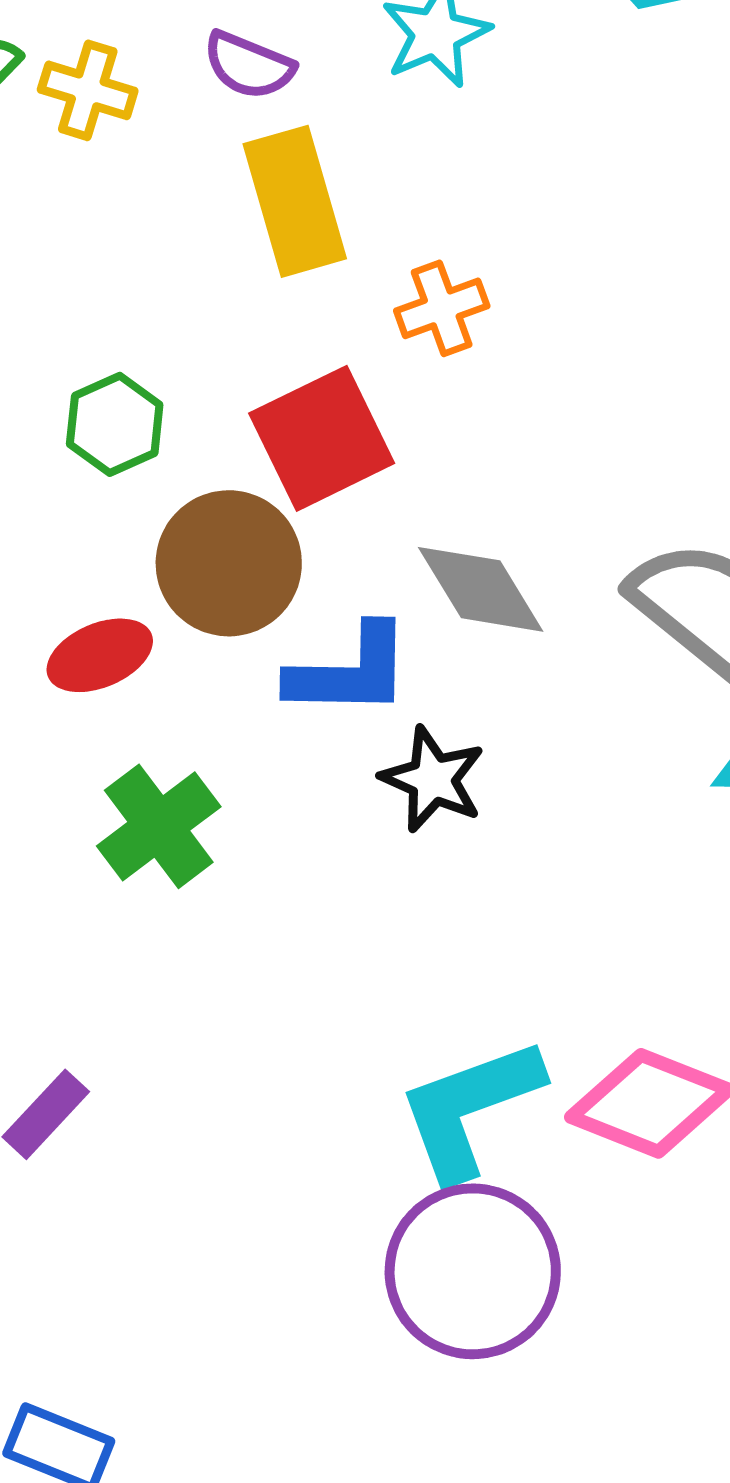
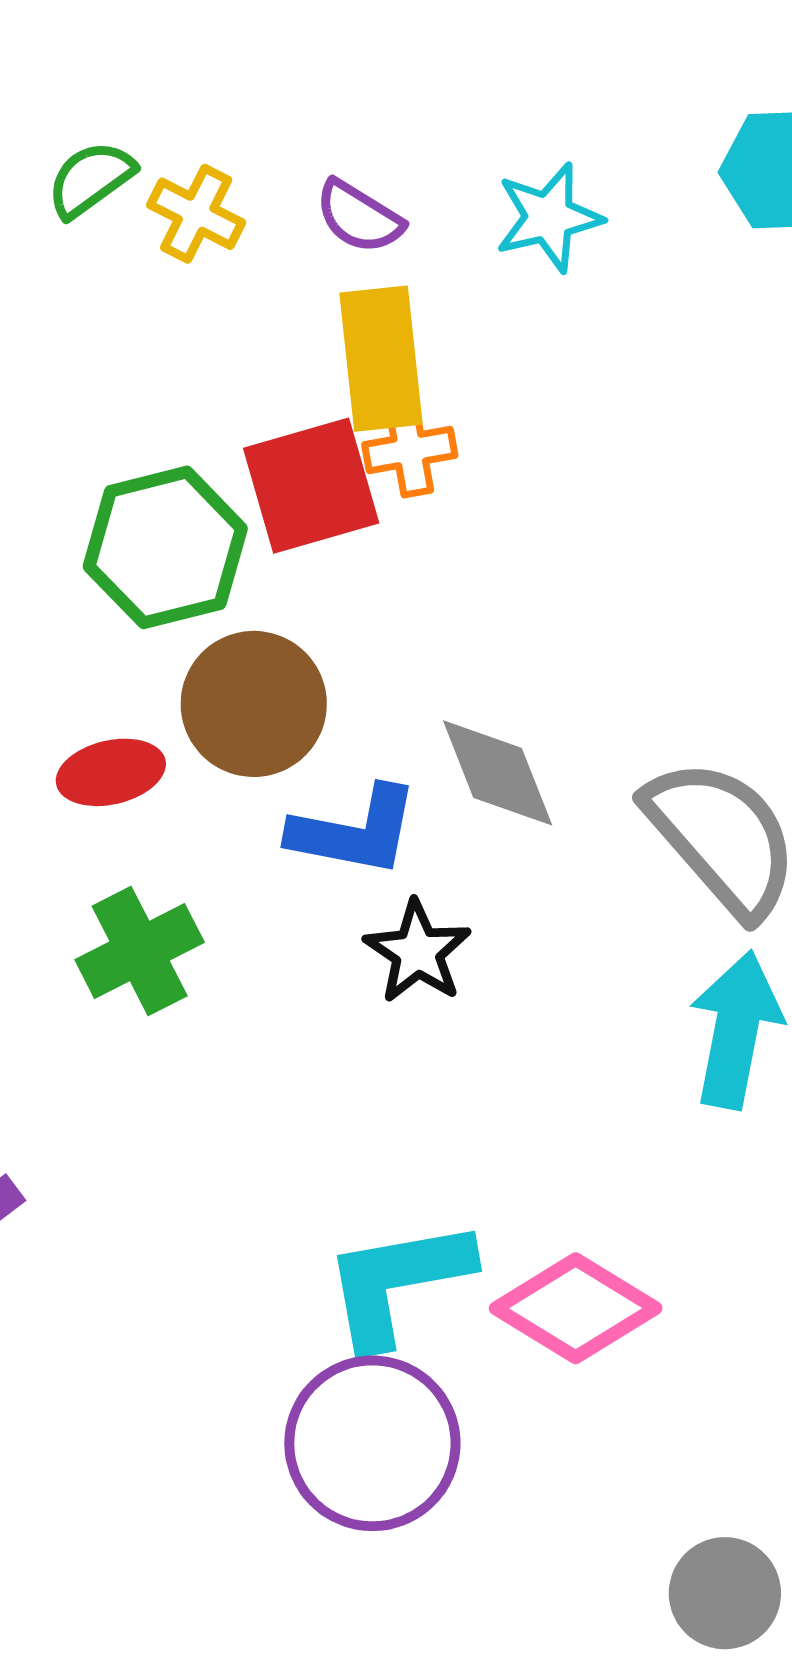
orange cross: (442, 308) -> (410, 450), moved
green hexagon: (115, 424) -> (165, 547), size x1.6
red square: (322, 438) -> (311, 486), moved

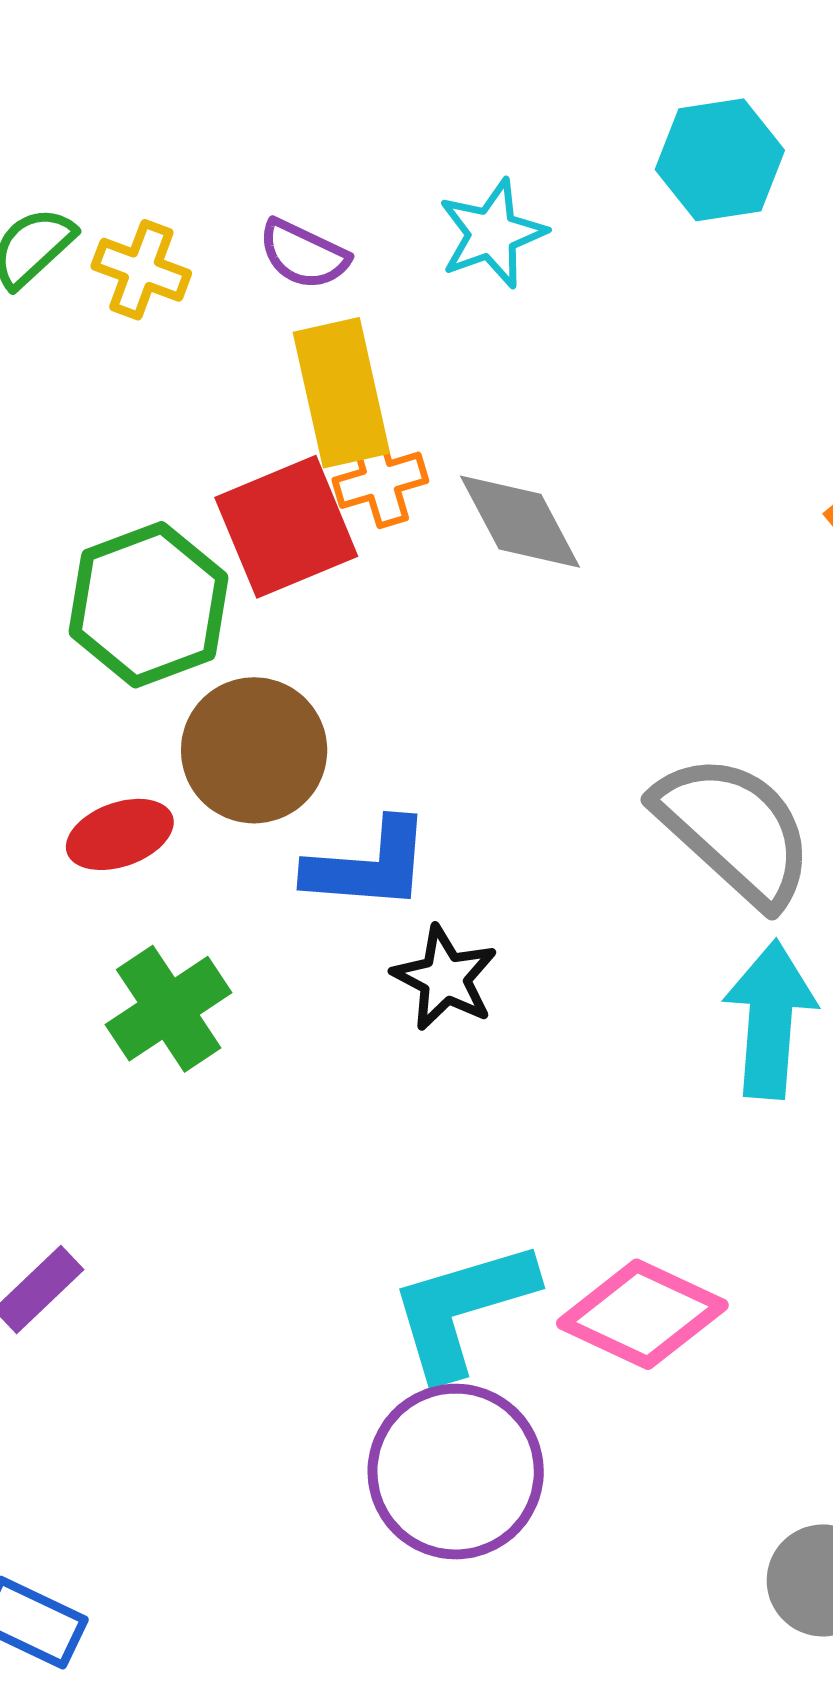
gray diamond: (498, 773) -> (520, 522), moved

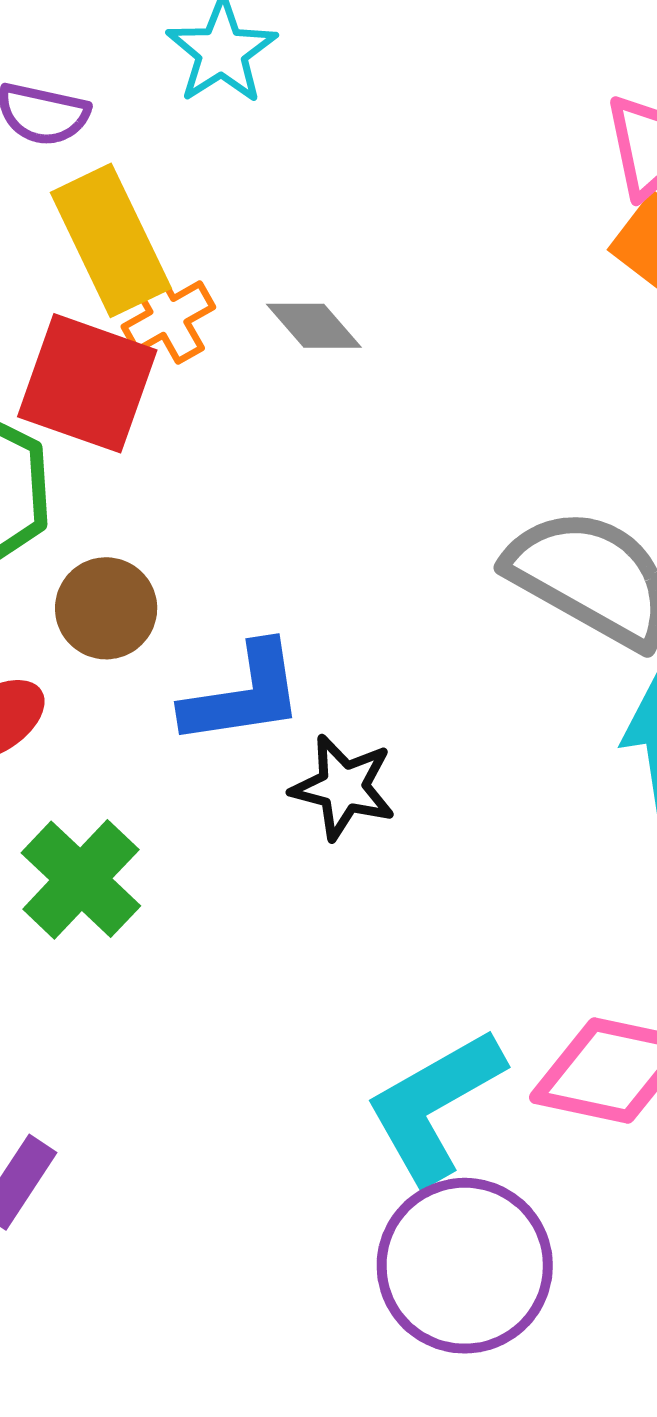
gray diamond: (520, 522) -> (314, 326), size x0.7
red square: (286, 527) -> (87, 383), turned -35
brown circle: (254, 750) -> (106, 608), size x0.7

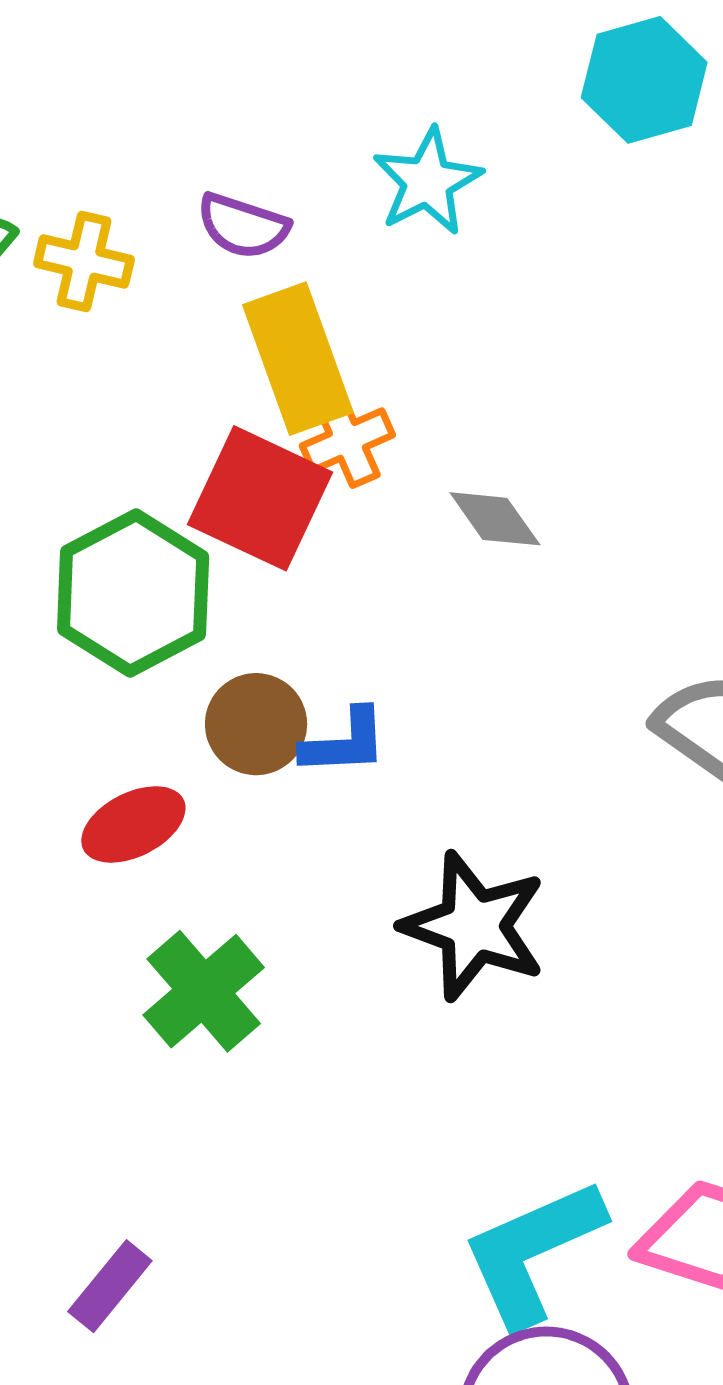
gray diamond: (314, 326) -> (495, 519), moved
blue L-shape: (243, 695) -> (344, 742), moved, size x0.7
black star: (343, 787) -> (474, 926), size x1.4

